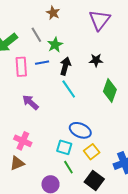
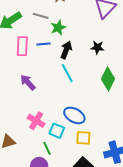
gray line: (36, 35) -> (41, 16), turned -49
pink cross: (23, 141) -> (36, 121), moved
yellow square: (92, 152) -> (83, 138), turned 35
green line: (68, 167) -> (47, 148), moved

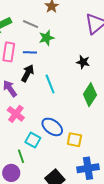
black arrow: (66, 50) -> (28, 73), moved
pink cross: (36, 121) -> (16, 114), moved
yellow square: (83, 138) -> (74, 140), moved

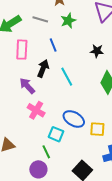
green star: (47, 38) -> (68, 21), moved
blue line: (30, 52) -> (53, 45), moved, turned 72

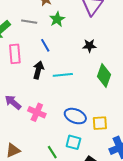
cyan line: (67, 77) -> (63, 75), turned -60
purple arrow: (27, 86) -> (13, 102), moved
cyan square: (56, 134) -> (73, 142), moved

